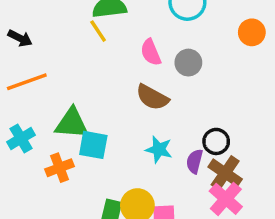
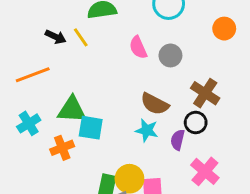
yellow line: (98, 31) -> (81, 37), moved
black arrow: (20, 38) -> (56, 37), moved
brown semicircle: (152, 97) -> (155, 104), moved
brown cross: (225, 173) -> (205, 93), moved

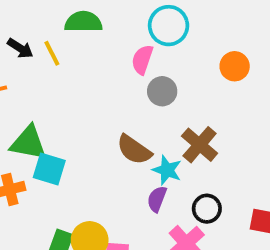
pink semicircle: (138, 47) -> (142, 60), moved, turned 35
black circle: (196, 123) -> (207, 209), moved
cyan star: (147, 130) -> (167, 170), moved

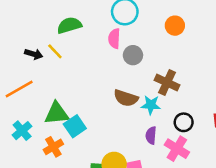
cyan square: (49, 169) -> (75, 126), turned -35
purple semicircle: (157, 199) -> (151, 135), moved

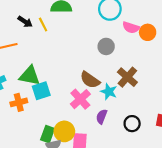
pink semicircle: (114, 39) -> (131, 28), moved, turned -91
black circle: (184, 122) -> (132, 124), moved
pink cross: (177, 149) -> (80, 99), moved

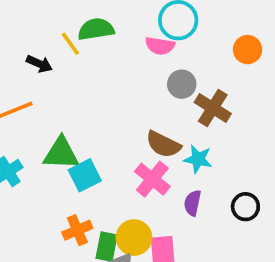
yellow line: (43, 24) -> (70, 44), moved
pink semicircle: (131, 28) -> (160, 46), moved
brown cross: (127, 77) -> (213, 108), moved
orange cross: (19, 102) -> (77, 230), moved

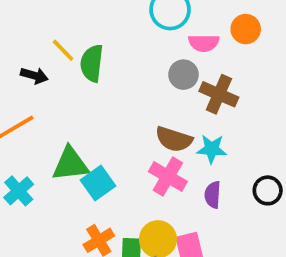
green semicircle: (96, 29) -> (92, 63), moved, turned -66
pink semicircle: (160, 46) -> (204, 43), moved

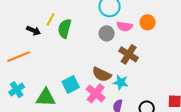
yellow line: (63, 50) -> (51, 20), turned 64
gray circle: (183, 75) -> (107, 33), moved
green triangle: (70, 164) -> (46, 98), moved
cyan square: (98, 183) -> (71, 84), moved

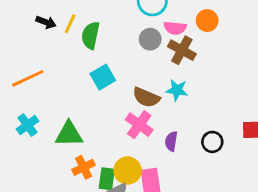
black arrow: (34, 31) -> (46, 22), moved
brown cross: (129, 54) -> (182, 50), moved
cyan star: (121, 82) -> (177, 90), moved
cyan square: (71, 84) -> (103, 77), moved

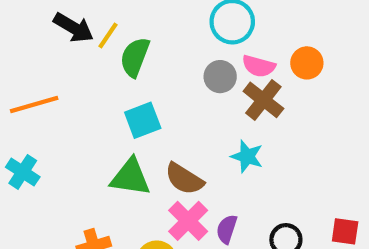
black arrow: (46, 22) -> (74, 28), size x1.4
brown semicircle: (146, 97) -> (184, 179), moved
cyan cross: (27, 125) -> (23, 172), turned -30
pink cross: (139, 125) -> (188, 221), moved
green triangle: (69, 134) -> (130, 177), moved

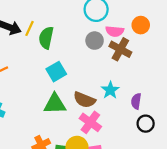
cyan star: (247, 156) -> (110, 90), moved, turned 30
purple semicircle: (227, 229) -> (136, 101), moved

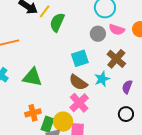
brown cross: (120, 49) -> (116, 59), moved
cyan square: (56, 72) -> (80, 58), moved
purple semicircle: (136, 101) -> (127, 87), moved
green triangle: (55, 104) -> (32, 77), moved

